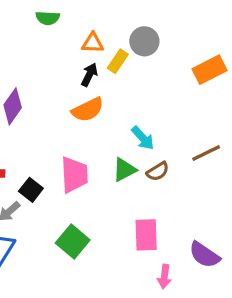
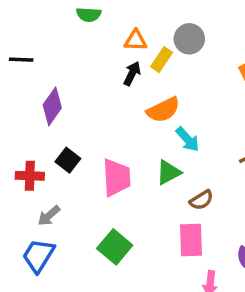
orange semicircle: (88, 110) -> (163, 110), moved
brown semicircle: (158, 171) -> (201, 200), moved
black square: (31, 190) -> (68, 160), moved

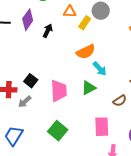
black arrow: (132, 73) -> (48, 31), moved
purple diamond: (52, 106) -> (28, 20), moved
brown semicircle: (201, 200) -> (120, 101), moved
gray arrow: (49, 216) -> (25, 102), moved

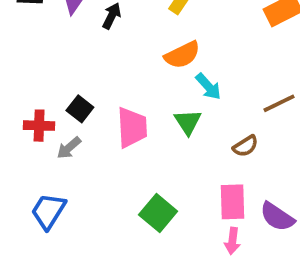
green triangle: (89, 88) -> (188, 122), turned -35
pink rectangle: (102, 127) -> (232, 202), moved
green square: (58, 131) -> (158, 213), moved

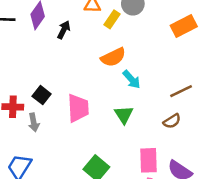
green triangle: (188, 122) -> (124, 115), moved
brown semicircle: (246, 146) -> (172, 121), moved
gray arrow: (69, 148) -> (34, 122), turned -60

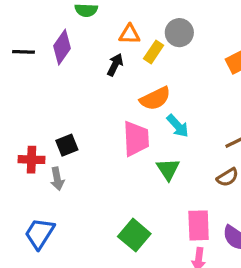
black arrow: (64, 30) -> (115, 65), moved
black square: (42, 95) -> (67, 145), turned 30
pink trapezoid: (78, 108) -> (136, 139), moved

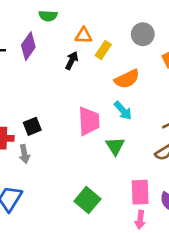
gray circle: (179, 33) -> (143, 34), moved
orange semicircle: (155, 99) -> (127, 79), moved

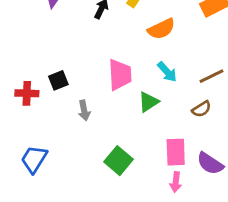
cyan arrow: (123, 111) -> (167, 72), moved
green triangle: (115, 146) -> (149, 102), turned 30
gray arrow: (24, 154) -> (84, 110), moved

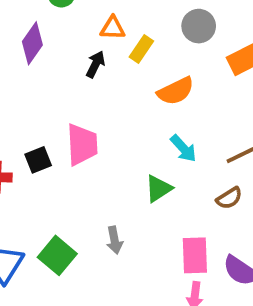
pink trapezoid: (120, 75) -> (82, 145), moved
gray arrow: (84, 110) -> (115, 240), moved
green square: (118, 161) -> (57, 255), moved

